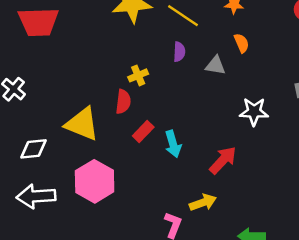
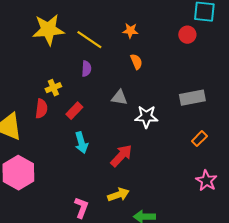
gray triangle: (215, 65) -> (119, 98), moved
red rectangle: (143, 132) -> (74, 111), moved
yellow arrow: (203, 203) -> (118, 195), moved

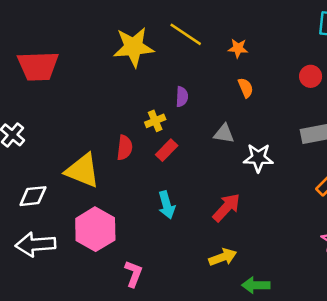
red circle: (187, 35) -> (311, 76), moved
yellow line: (89, 40) -> (186, 34), moved
yellow cross: (53, 88) -> (155, 121), moved
cyan arrow: (81, 143) -> (167, 205), moved
pink L-shape: (81, 208) -> (134, 274), moved

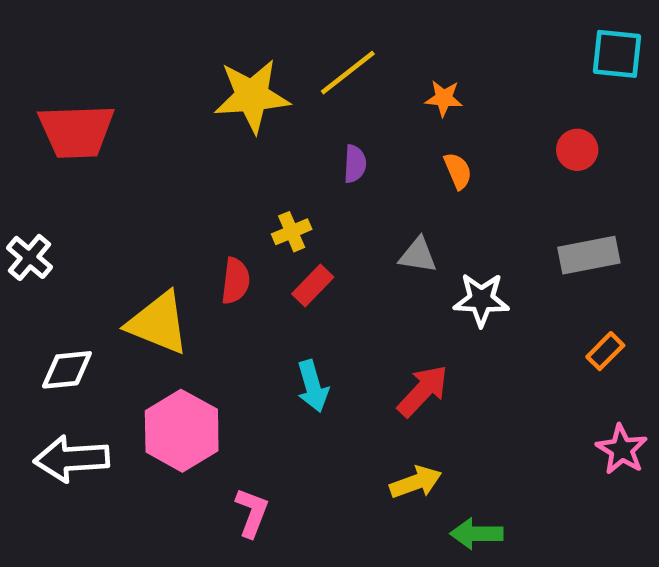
yellow line: (186, 34) -> (348, 73), turned -72
purple semicircle: (182, 97) -> (355, 164), moved

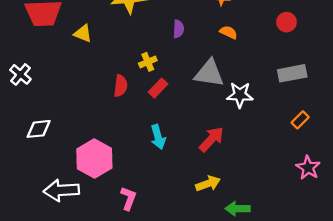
orange semicircle: (458, 171) -> (229, 32), turned -42
gray triangle: (418, 255) -> (209, 73), size x1.6
yellow triangle: (158, 323) -> (83, 33), moved, size x0.6
white arrow: (72, 459) -> (61, 190), moved

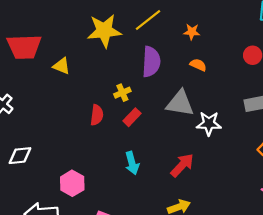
purple semicircle: (178, 29) -> (151, 62), size x1.8
pink hexagon: (94, 159) -> (72, 183), size x0.7

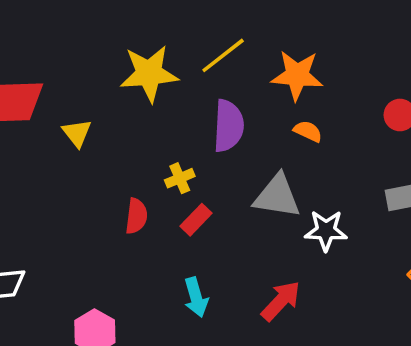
orange star: (192, 32) -> (297, 75), size x1.8
yellow triangle: (62, 66) -> (77, 133), turned 30

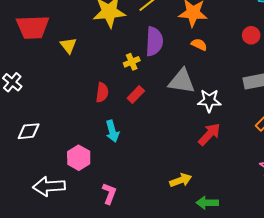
yellow cross: (180, 178) -> (132, 62), moved
cyan arrow: (196, 297) -> (112, 131), moved
red arrow: (281, 301) -> (209, 134), moved

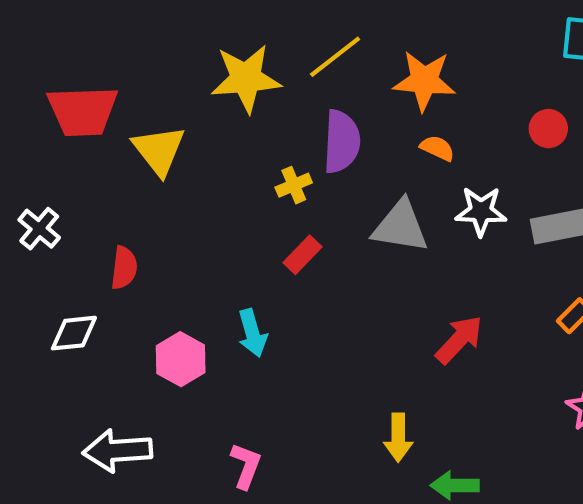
yellow triangle: (68, 45) -> (159, 150), size x1.5
red semicircle: (102, 92) -> (124, 268), moved
white star: (209, 101) -> (481, 211), moved
pink hexagon: (79, 158) -> (181, 359), moved
yellow arrow: (181, 180) -> (398, 438), turned 110

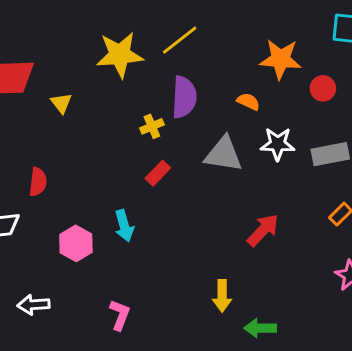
orange star: (424, 81) -> (281, 59), moved
yellow triangle: (159, 150) -> (61, 103), size x0.6
white arrow: (117, 451) -> (34, 305), size x0.7

